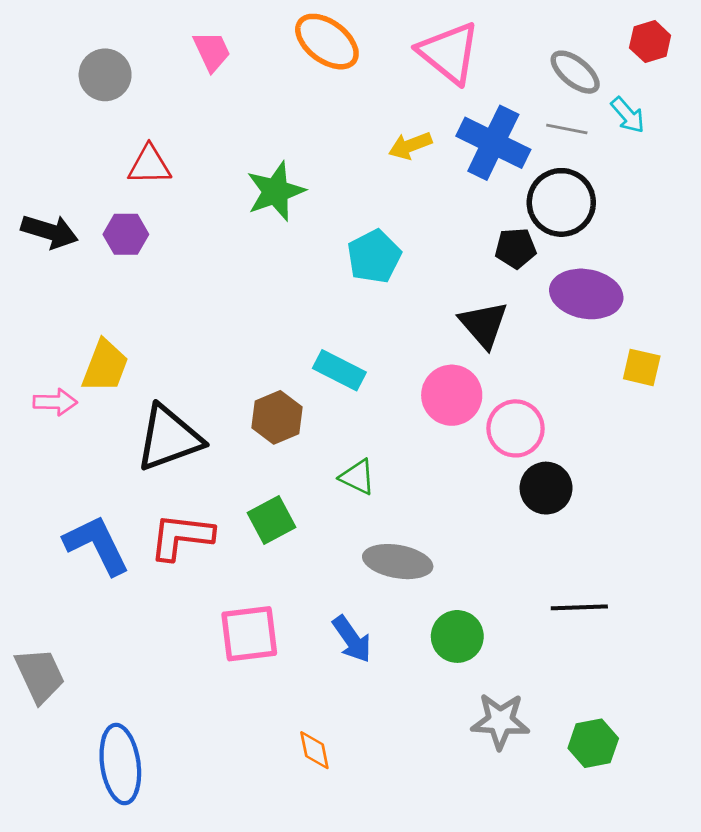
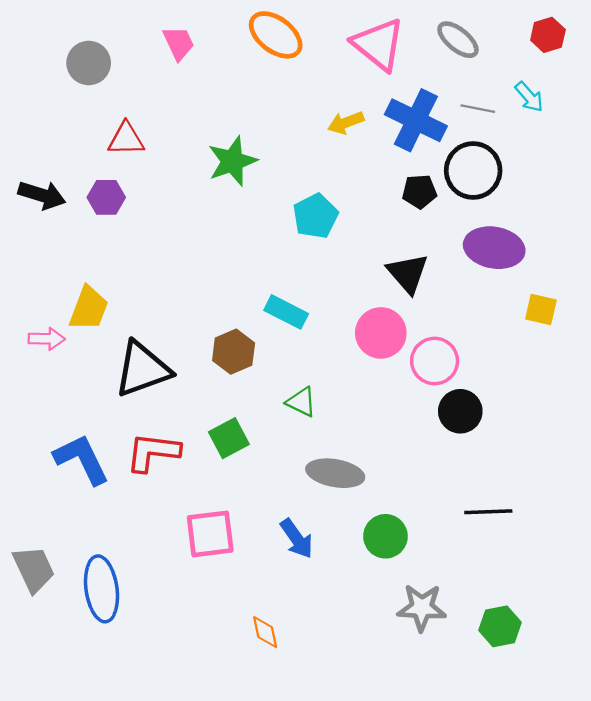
gray ellipse: (575, 72) -> (458, 40), moved
black pentagon: (516, 248) -> (419, 192), moved
blue ellipse: (120, 764) -> (102, 589), moved

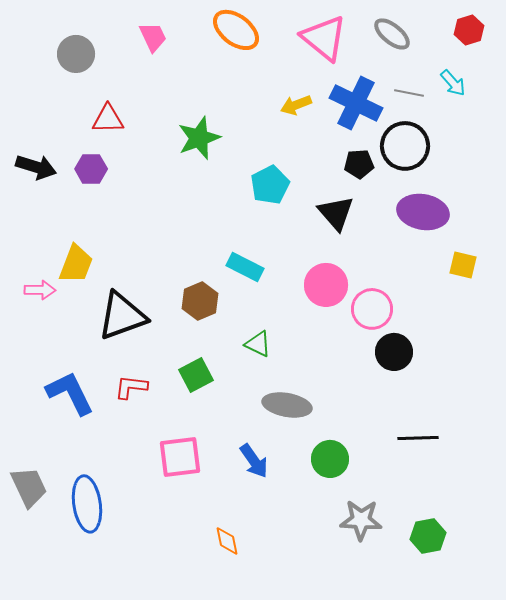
black triangle: (408, 273) -> (336, 213), moved
red L-shape: (153, 452) -> (131, 387), size x0.7

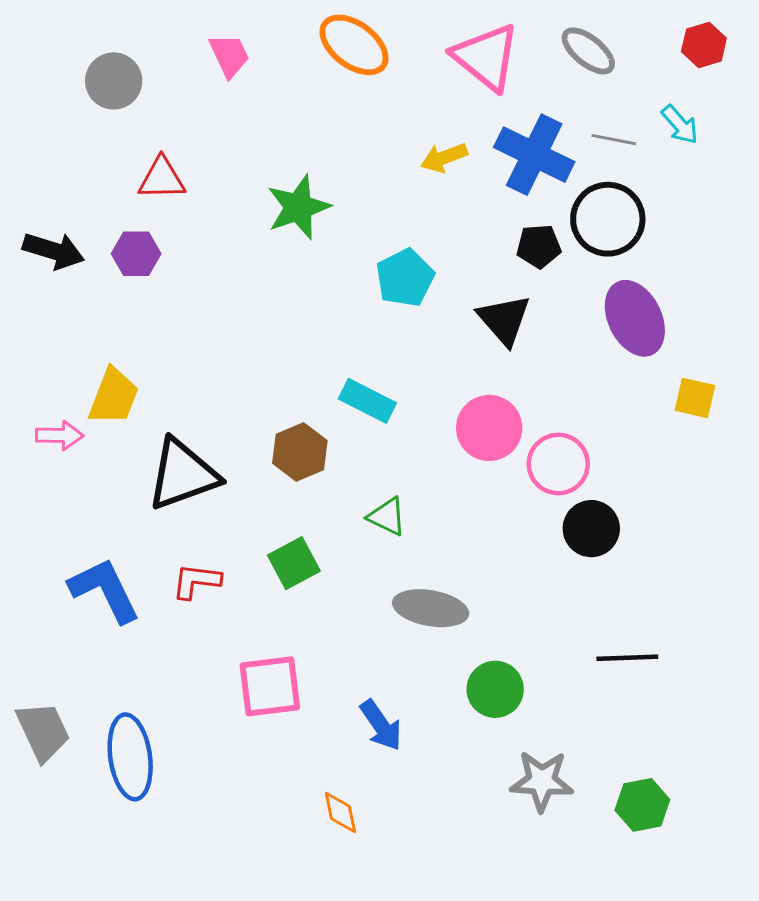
purple ellipse: (423, 212) -> (635, 318), turned 54
blue arrow: (254, 461) -> (381, 725), moved

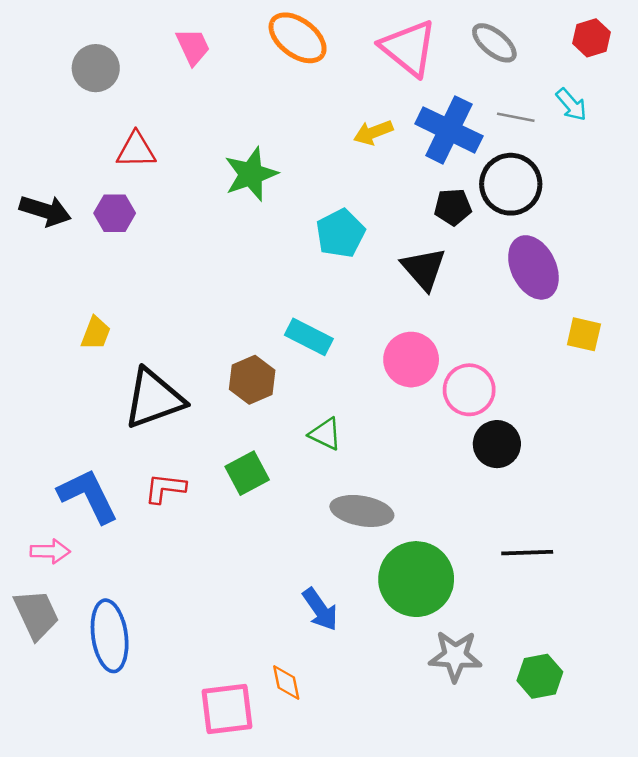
yellow trapezoid: (114, 396) -> (96, 333), size x0.7
pink arrow: (60, 435) -> (50, 551), moved
pink square: (270, 686) -> (227, 709), moved
green circle: (495, 689) -> (416, 579), size x1.6

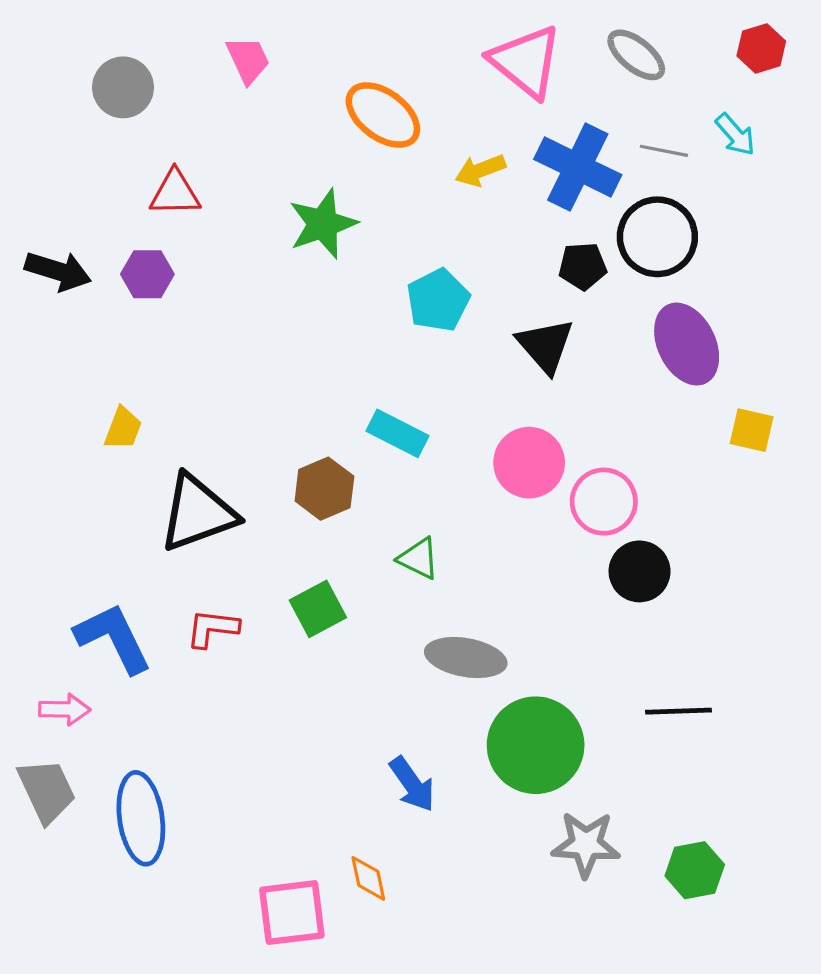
orange ellipse: (298, 38) -> (383, 115), moved

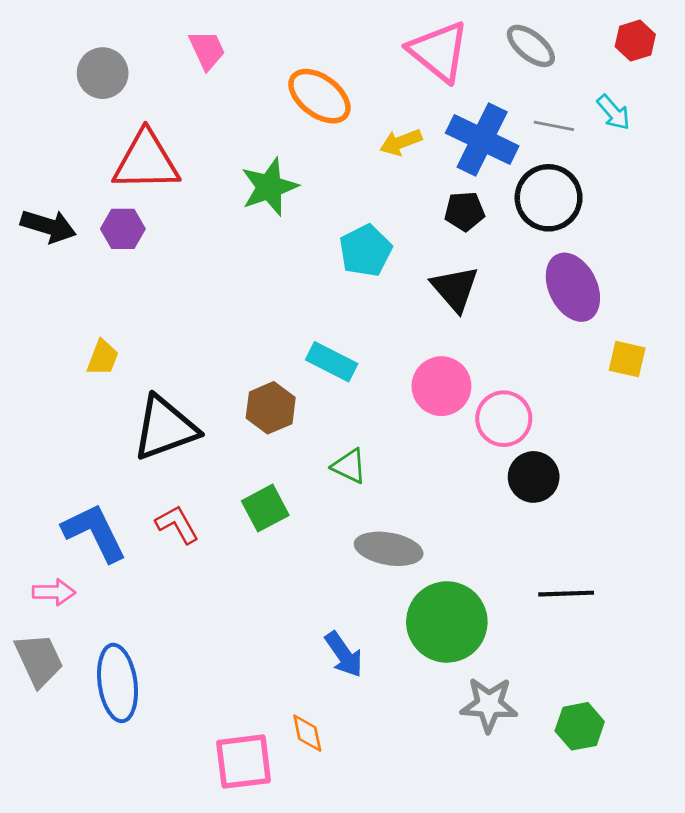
red triangle: (175, 193) -> (146, 161), size x1.6
black pentagon: (583, 266) -> (464, 211), moved
red L-shape: (212, 628) -> (177, 524), turned 54

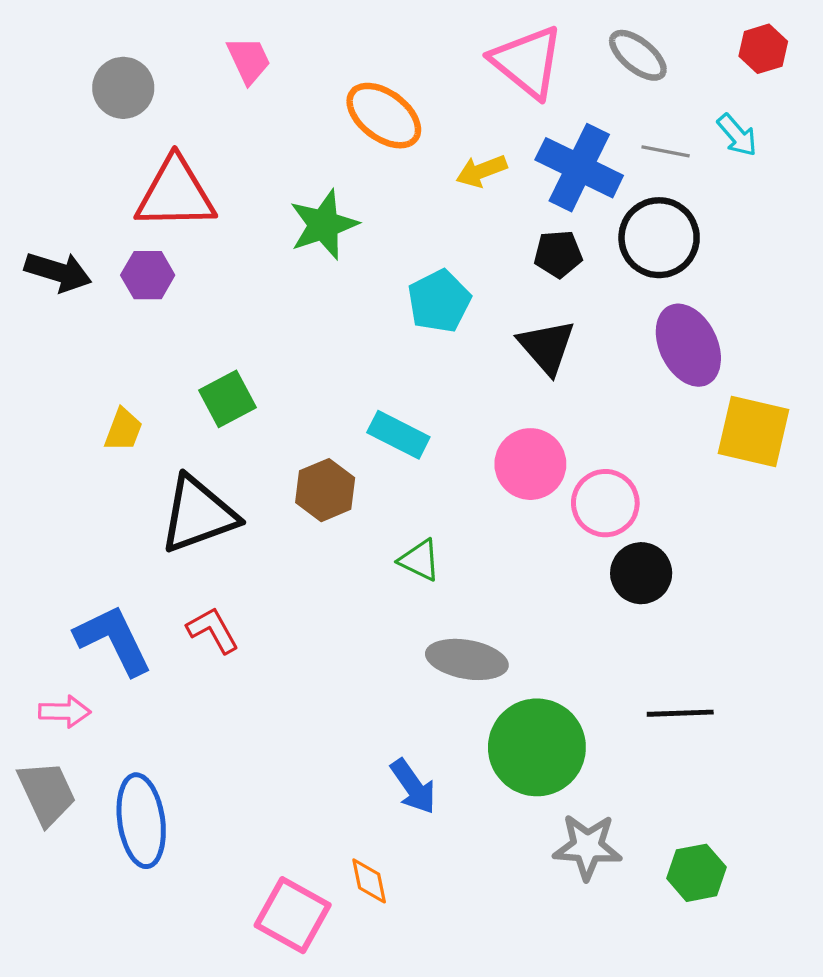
yellow square: (627, 359) -> (753, 431), size x1.6
green square: (265, 508) -> (227, 399), moved
pink square: (244, 762) -> (293, 915), turned 36

